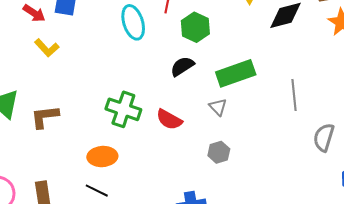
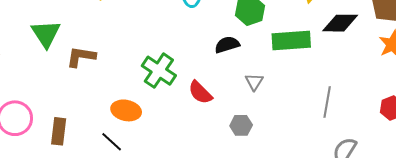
green rectangle: (236, 73) -> (291, 40), moved
gray triangle: (218, 107) -> (254, 82), moved
gray hexagon: (219, 152) -> (241, 125), moved

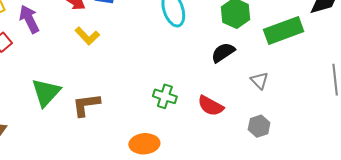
green triangle: (46, 34) -> (46, 92), turned 32
green cross: (159, 71) -> (165, 96), size x0.7

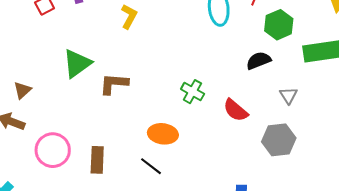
yellow L-shape: (87, 36) -> (129, 17), turned -120
gray hexagon: (259, 126) -> (279, 140), size x1.5

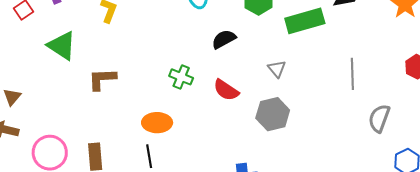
black semicircle: (259, 61) -> (224, 39), moved
green triangle: (77, 63) -> (62, 46), moved, turned -44
black line: (151, 166) -> (149, 156), turned 50

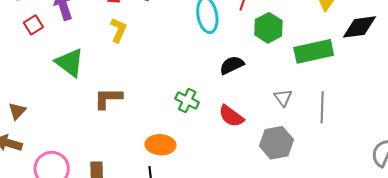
gray line: (352, 74) -> (322, 107), moved

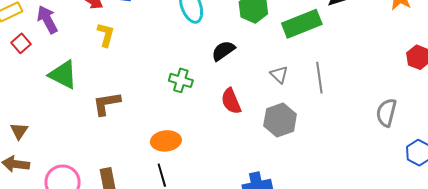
green cross: (187, 101) -> (181, 80), moved
red semicircle: (231, 116) -> (231, 101), turned 40

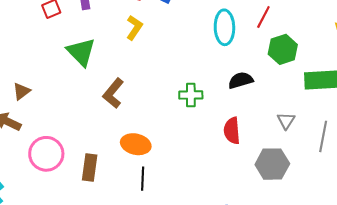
green cross: (181, 80) -> (191, 95), turned -35
brown L-shape: (107, 104) -> (113, 93), turned -60
orange ellipse: (166, 141) -> (136, 144), moved

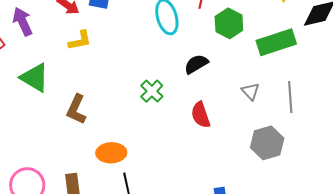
yellow L-shape: (134, 28) -> (80, 40), turned 60
green cross: (191, 95) -> (152, 91), turned -30
gray hexagon: (272, 164) -> (267, 143), moved

